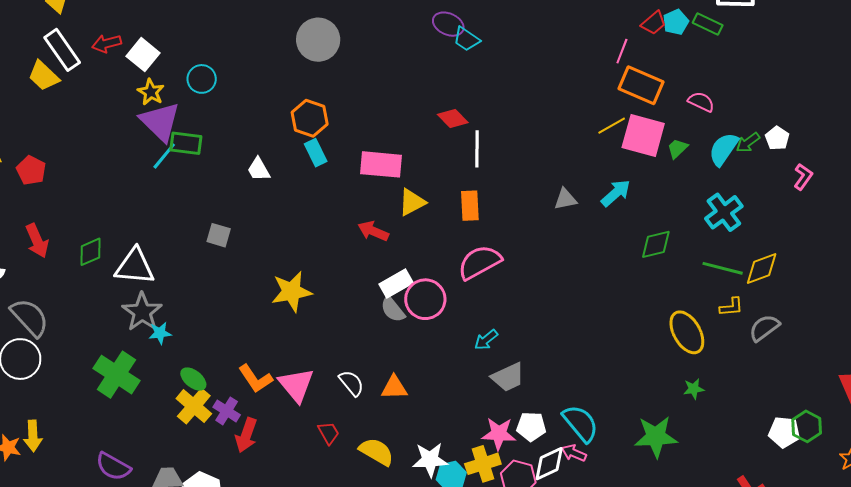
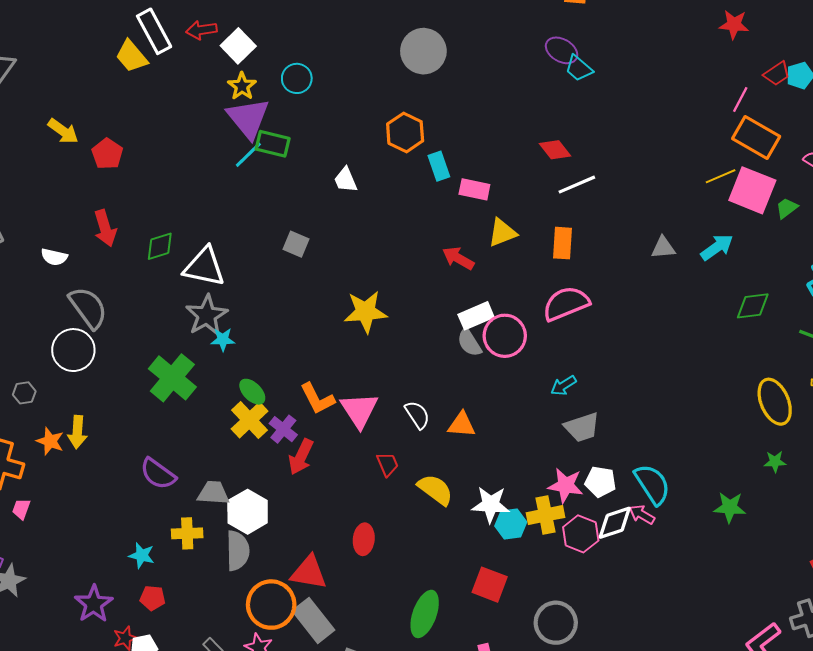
white line: (477, 149) -> (577, 185), turned 60
cyan rectangle: (316, 153) -> (439, 166), moved
pink rectangle: (381, 164) -> (474, 189), size x0.7
green star: (656, 437) -> (730, 507), size x0.7

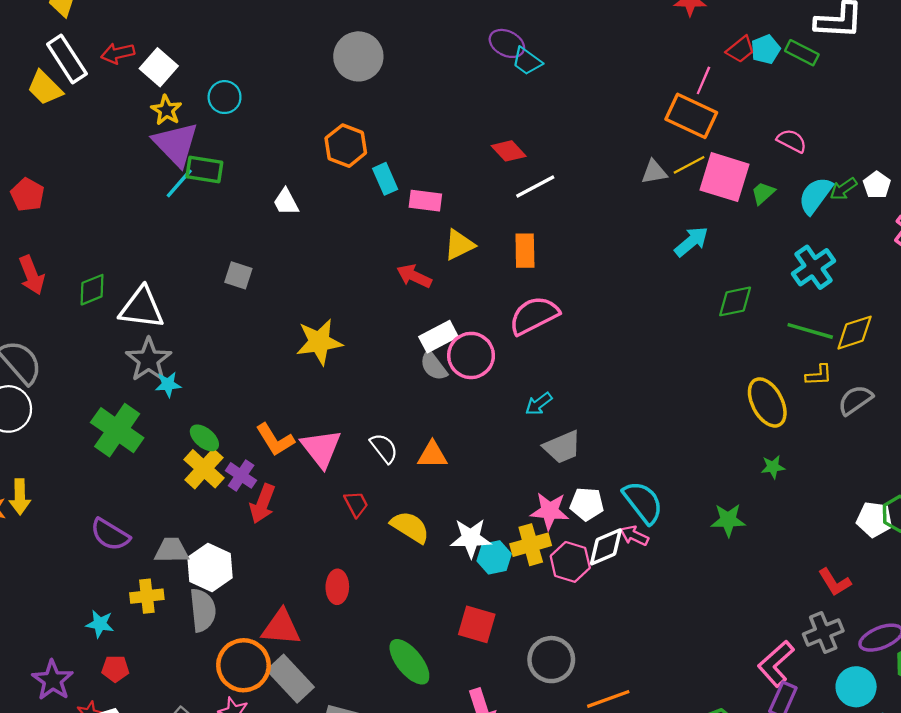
orange rectangle: (756, 137) -> (691, 116), moved
gray triangle: (663, 248) -> (654, 172), moved
green ellipse: (425, 614) -> (409, 662), turned -54

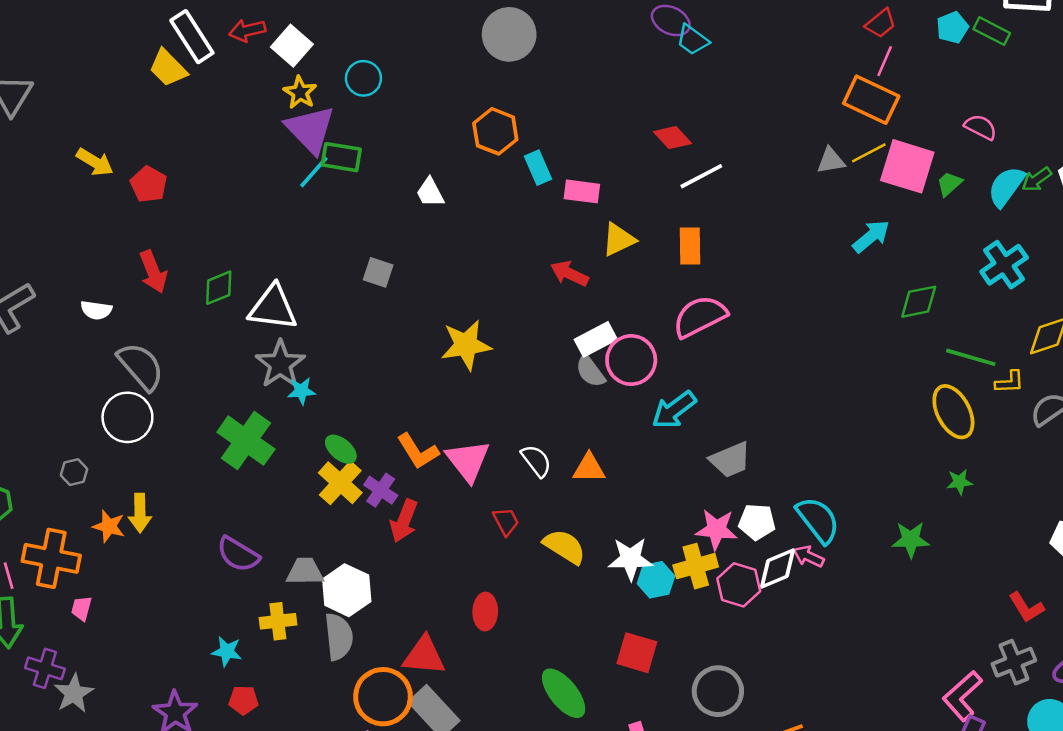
red trapezoid: (740, 49) -> (881, 23), moved
green line: (810, 331) -> (971, 357), moved
cyan arrow: (539, 404) -> (674, 410), moved, size x1.5

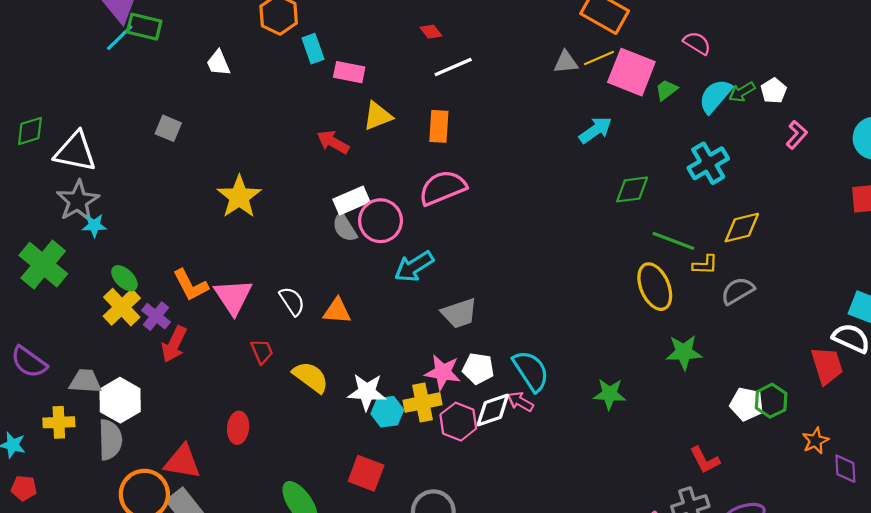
red diamond: (673, 138) -> (431, 32), size x0.7
yellow star: (466, 345) -> (239, 197), turned -30
green star: (959, 482) -> (684, 352), moved, size x1.6

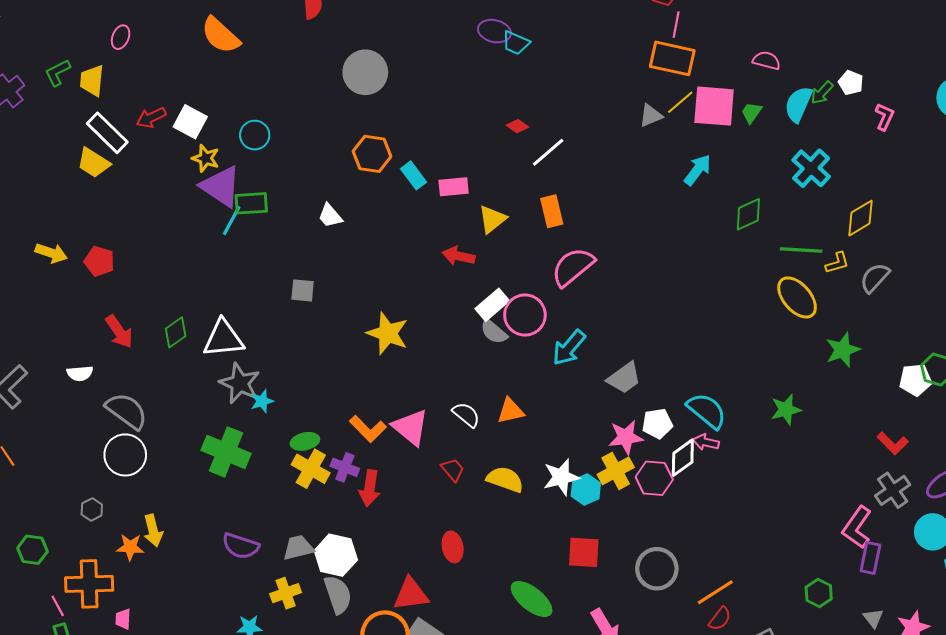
green ellipse: (124, 278) -> (305, 441), turned -40

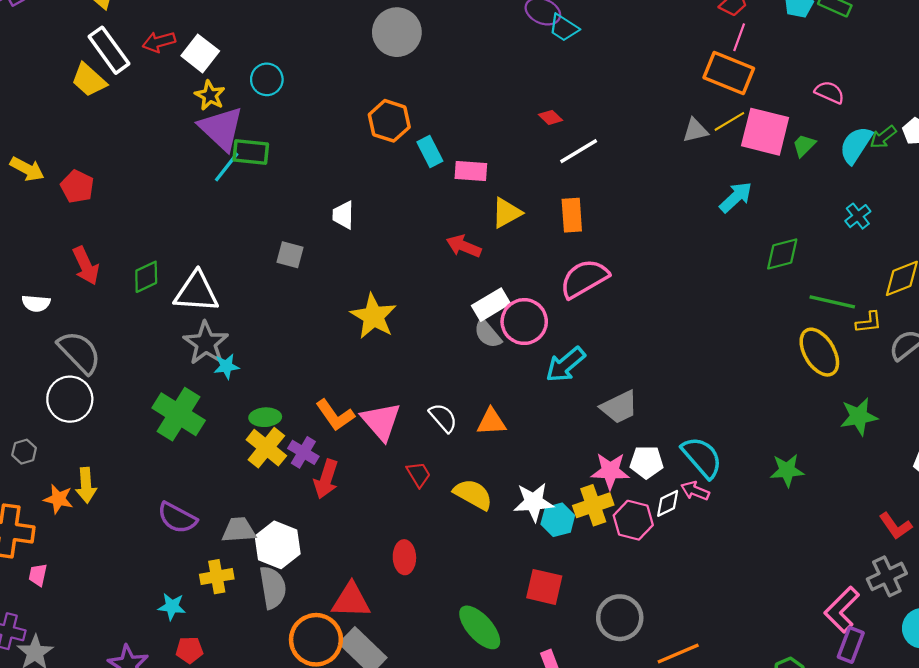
cyan cross: (811, 168) -> (858, 216), size x0.6
white trapezoid: (330, 216) -> (343, 215), moved, turned 32
white diamond: (683, 458) -> (668, 503), size x0.7

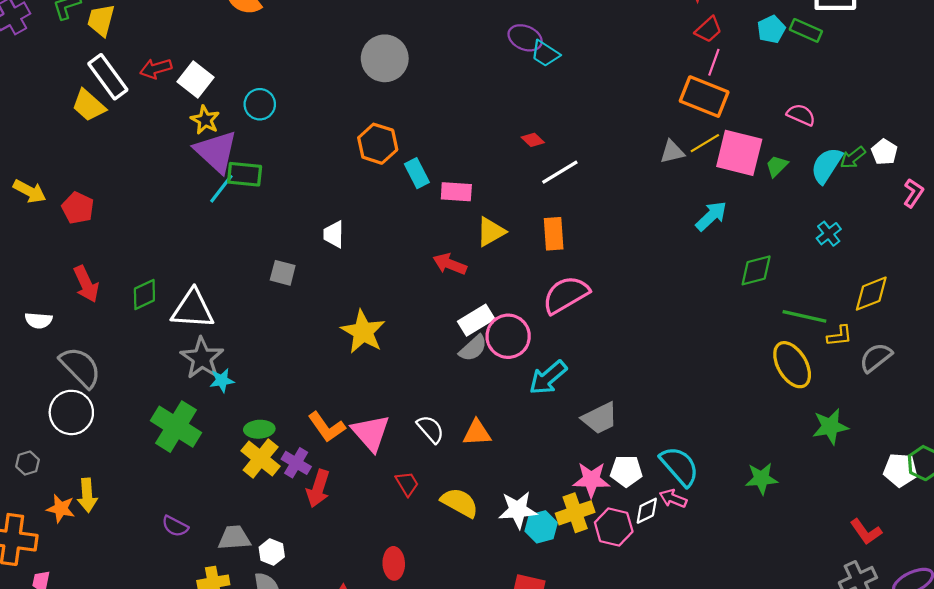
gray semicircle: (488, 334) -> (473, 348), turned -92
purple semicircle: (177, 518) -> (175, 526), size x0.7
white hexagon: (278, 545) -> (272, 552), size x0.6

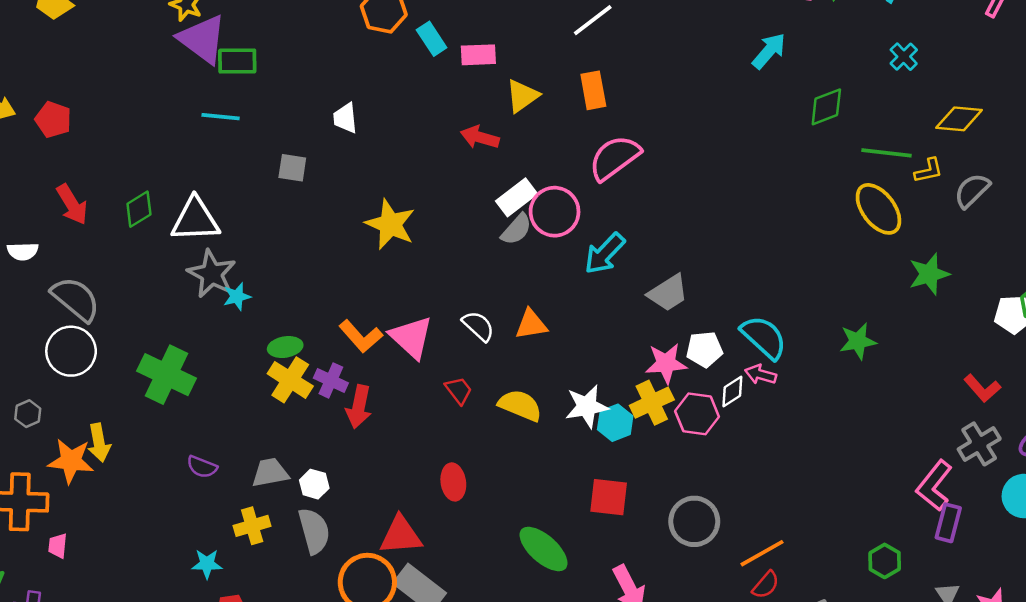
cyan line: (221, 189) -> (221, 117), moved, turned 64
yellow diamond: (871, 294) -> (959, 119), turned 33
green cross: (176, 427) -> (167, 375), moved
orange star: (61, 509) -> (71, 461), size x1.4

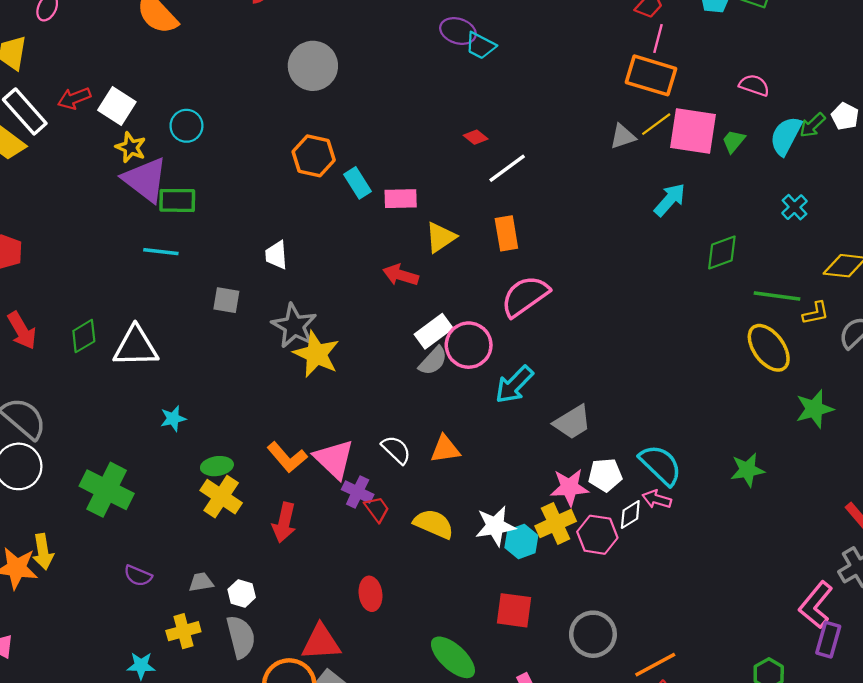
gray star: (212, 274) -> (294, 326), moved
purple cross: (331, 380) -> (358, 492), moved
gray trapezoid: (270, 473) -> (201, 582), size x0.7

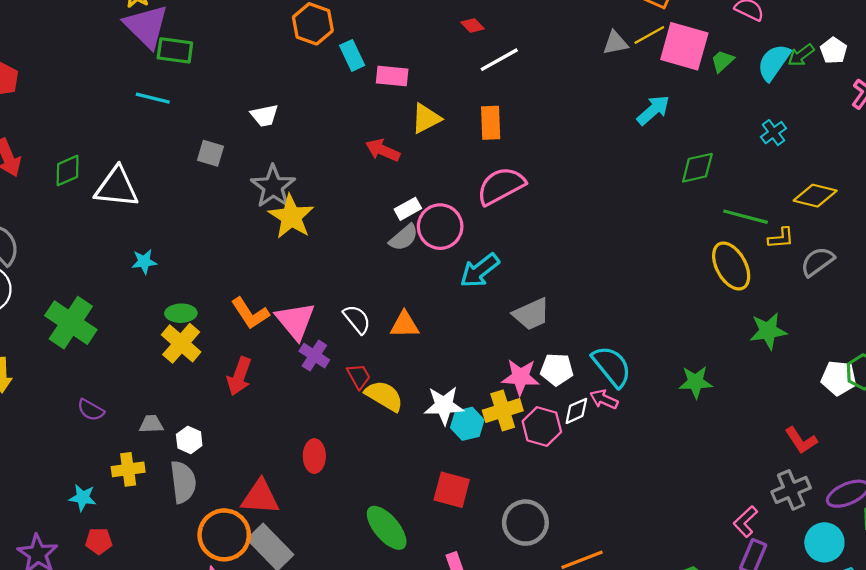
white trapezoid: (276, 255) -> (264, 116), turned -104
white rectangle: (434, 331) -> (408, 209), size x0.7
red trapezoid: (377, 509) -> (359, 376), moved
pink L-shape: (816, 605) -> (745, 522), size x0.7

